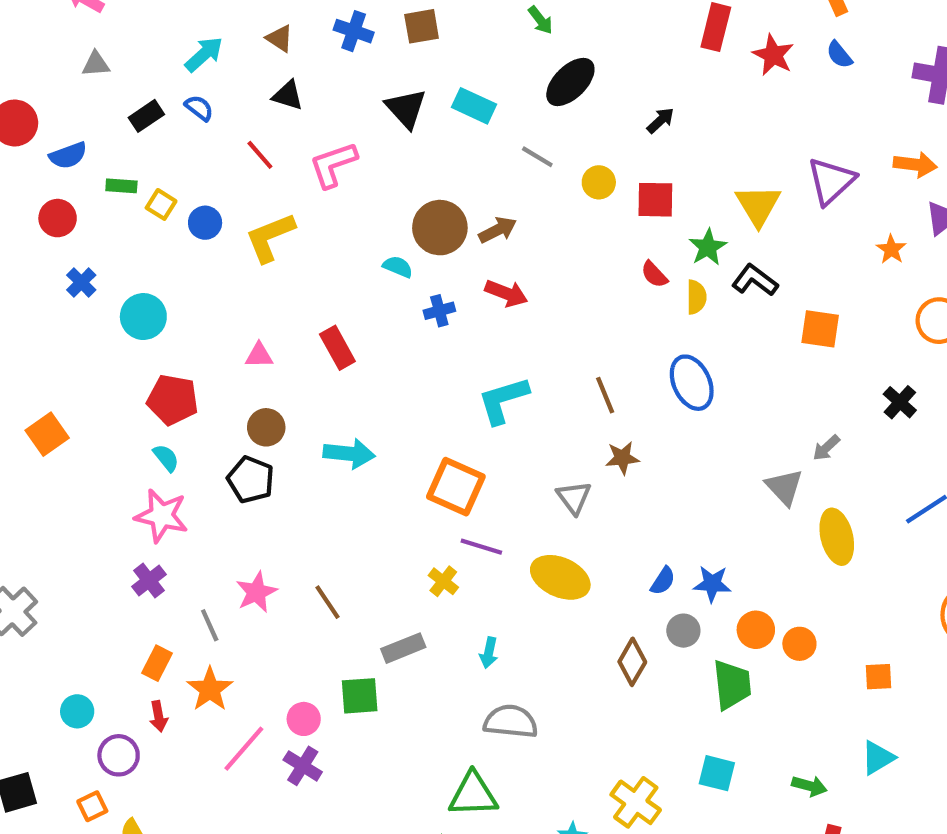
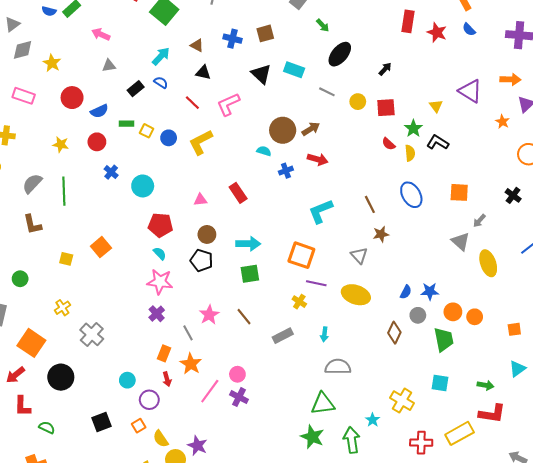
purple triangle: (831, 181) -> (470, 91), turned -40
yellow triangle: (758, 205) -> (436, 106), size x0.6
orange square: (820, 329) -> (459, 192), moved
green square: (360, 696) -> (250, 274), moved

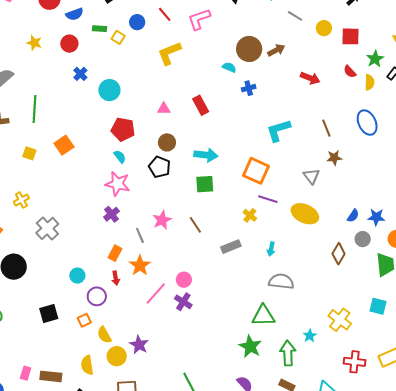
blue circle: (169, 138) -> (137, 22), moved
red arrow: (318, 159) -> (310, 78), moved
green line: (64, 191) -> (35, 109), moved

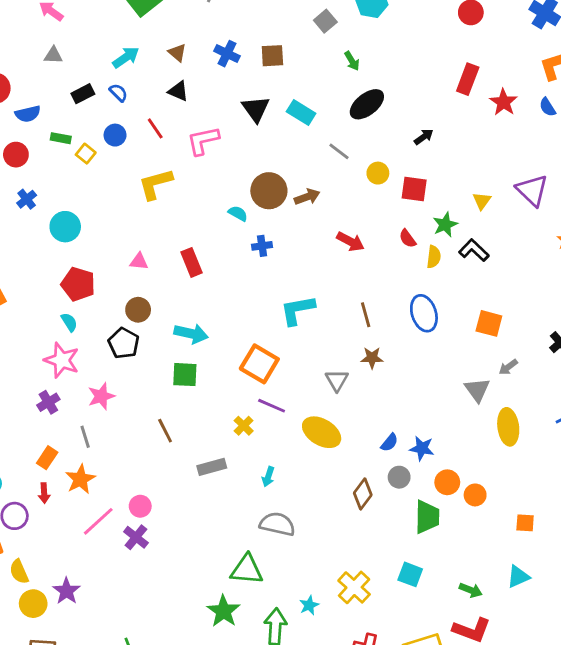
pink star: (162, 220) -> (101, 396), moved

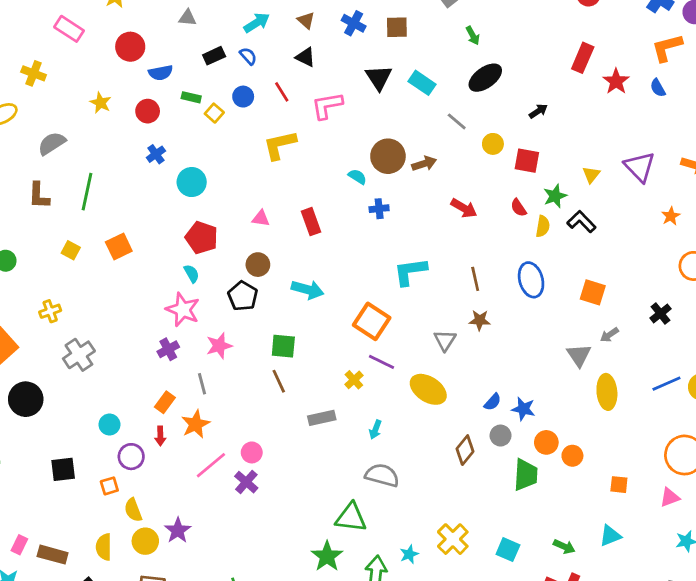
green square: (185, 375) -> (283, 346), moved
cyan square: (410, 574) -> (508, 550), moved

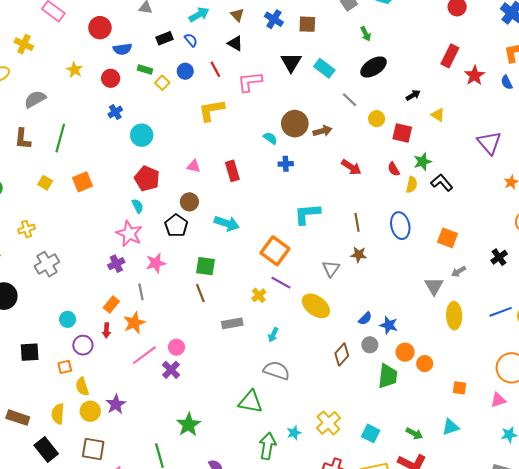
yellow triangle: (591, 175) -> (438, 115), moved, turned -40
green star: (327, 556) -> (188, 425), moved

